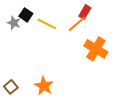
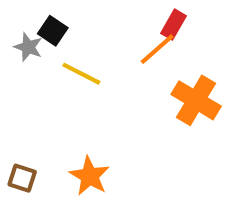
yellow line: (47, 24) -> (81, 74), moved
brown square: (11, 87) -> (22, 178), turned -32

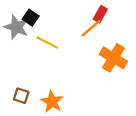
gray star: (28, 47) -> (16, 27), size x1.5
brown square: (22, 178) -> (21, 96), moved

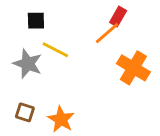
black square: (31, 18) -> (36, 21), turned -35
gray star: (16, 27) -> (28, 64), moved

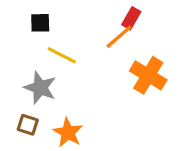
gray star: (28, 64) -> (40, 88), moved

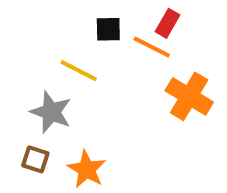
black square: (40, 23) -> (108, 29), moved
orange line: (119, 37) -> (152, 47), turned 68

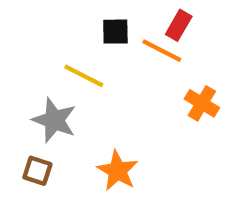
orange cross: (189, 96) -> (202, 103), size x0.7
orange star: (87, 169) -> (118, 171), moved

